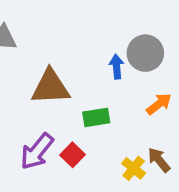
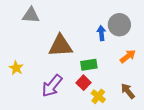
red square: (73, 155) -> (84, 83), moved
yellow cross: (134, 168) -> (98, 96), moved

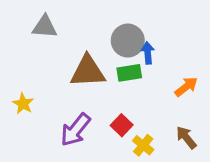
gray circle: (119, 25) -> (128, 41), moved
green rectangle: (89, 65) -> (129, 73), moved

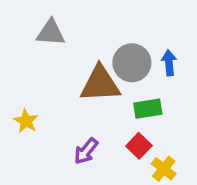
gray circle: (128, 41) -> (132, 63), moved
green rectangle: (129, 73) -> (148, 109), moved
purple arrow: (75, 130) -> (86, 151), size x0.7

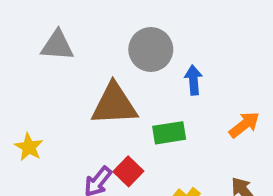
gray circle: (132, 63) -> (151, 50), moved
red square: (139, 146) -> (128, 171), moved

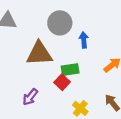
red square: (128, 171) -> (62, 82), moved

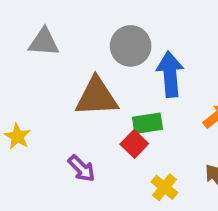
blue arrow: (84, 40) -> (170, 74), size x1.6
purple arrow: (30, 97) -> (82, 168), turned -84

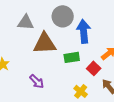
gray triangle: (44, 42) -> (26, 22), moved
red square: (134, 144) -> (94, 68), moved

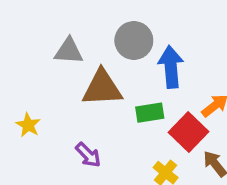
red square: (94, 68) -> (188, 132), size x1.5

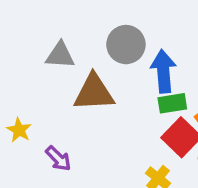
green rectangle: (150, 113) -> (172, 103), moved
purple arrow: (88, 155) -> (58, 159), moved

